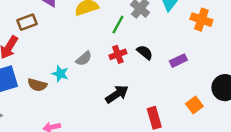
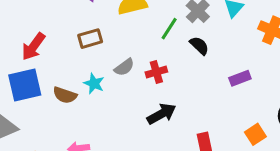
brown rectangle: (27, 22) -> (90, 39), moved
black semicircle: (145, 52) -> (199, 46), moved
red cross: (118, 54) -> (156, 72), moved

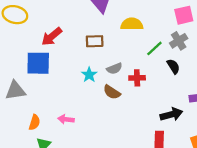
brown semicircle: (65, 95) -> (112, 92), moved
black arrow: (162, 114) -> (171, 114), moved

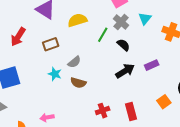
red arrow: (52, 37) -> (18, 37), moved
red cross: (137, 78) -> (103, 111), moved
black arrow: (171, 114) -> (125, 71), moved

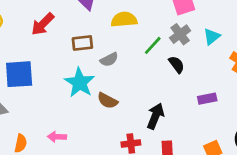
gray semicircle: (74, 62) -> (109, 60), moved
black arrow: (125, 71) -> (155, 116), moved, turned -48
cyan star: (55, 74) -> (80, 83), size x1.6

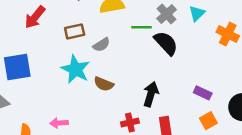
green line: (153, 45) -> (142, 27), turned 54
black semicircle: (177, 64) -> (166, 43), size x1.5
purple rectangle: (207, 99) -> (203, 93), moved, turned 42

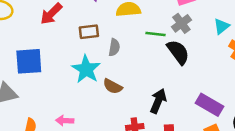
cyan triangle: (197, 13) -> (222, 26), moved
gray semicircle: (101, 45) -> (114, 47), turned -54
purple rectangle: (203, 93) -> (209, 105), size x1.5

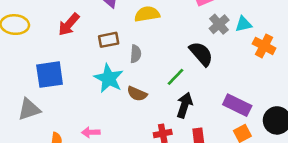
gray cross: (181, 23) -> (219, 24), moved
cyan triangle: (222, 26) -> (243, 24), turned 30
green line: (155, 34) -> (175, 77), moved, turned -48

